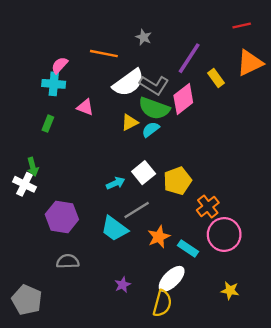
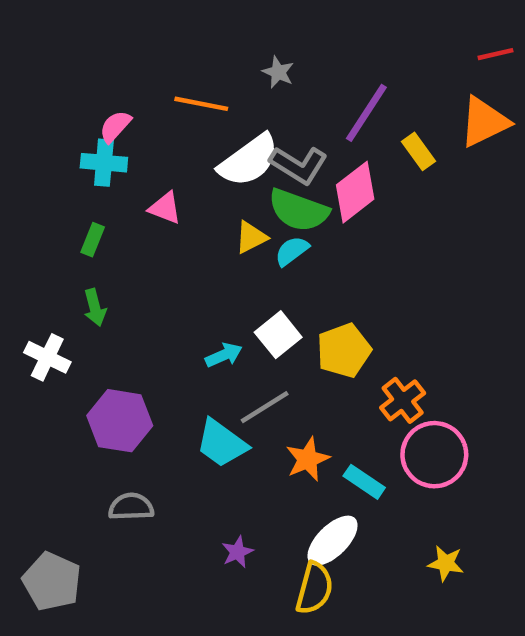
red line: (242, 26) -> (495, 54), moved
green arrow: (33, 167) -> (95, 308), moved

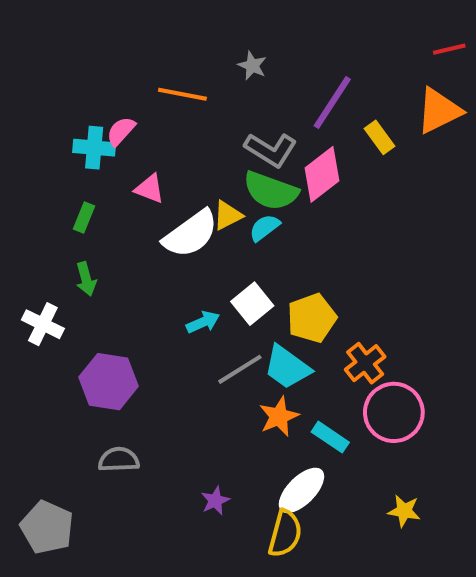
pink semicircle: (115, 126) -> (121, 131), moved
white semicircle: (249, 160) -> (191, 234), moved
cyan trapezoid: (222, 443) -> (287, 367), moved

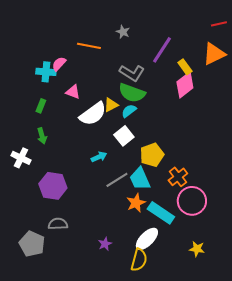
pink diamond: (322, 174) -> (185, 85), moved
white square: (252, 304) -> (124, 136), moved
cyan trapezoid: (287, 367) -> (140, 179), turned 30
cyan rectangle: (330, 437) -> (161, 213), size x1.5
gray pentagon: (47, 527) -> (32, 244), moved

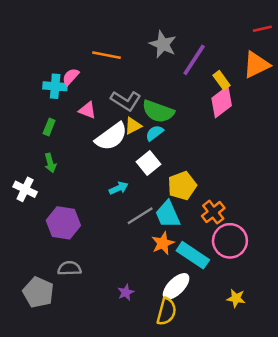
gray star: (123, 32) -> (163, 44), moved, size x1.6
gray L-shape: (132, 73) -> (126, 101), moved

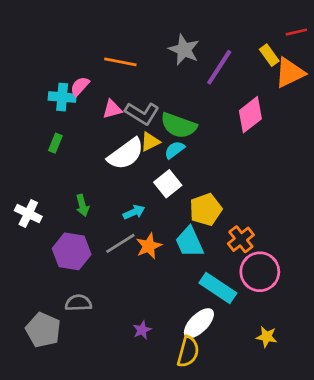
yellow rectangle: (222, 80) -> (269, 55), moved
pink triangle: (87, 110) -> (112, 109), moved, turned -36
green arrow: (50, 163) -> (82, 205), moved
gray line: (140, 216) -> (120, 243), moved
orange star: (163, 243) -> (149, 246), moved

